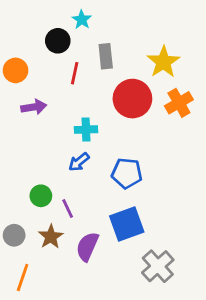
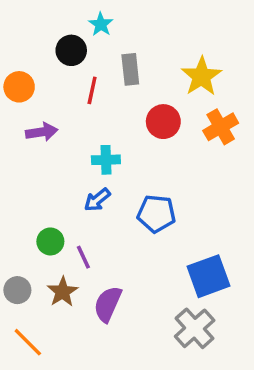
red circle: (132, 99) -> (163, 122), size x0.7
blue square: (127, 224) -> (208, 276), moved
orange line: (23, 278) -> (28, 342), turned -64

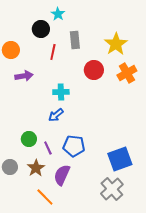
blue pentagon: (156, 214) -> (74, 146), moved
orange line: (28, 342) -> (45, 197), moved

